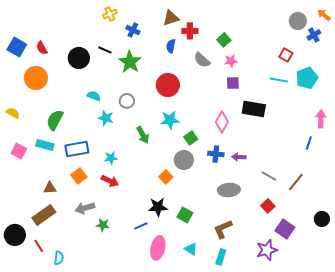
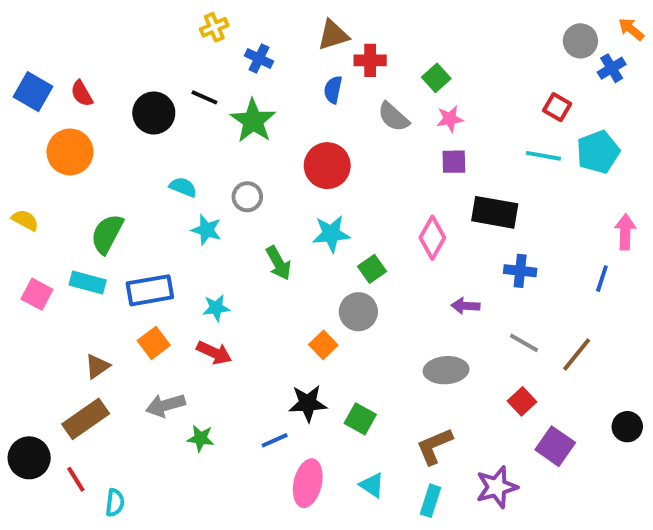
blue cross: (216, 154) -> (520, 271), moved
brown triangle: (50, 188) -> (97, 366), turned -32
purple star: (267, 250) -> (497, 487), moved

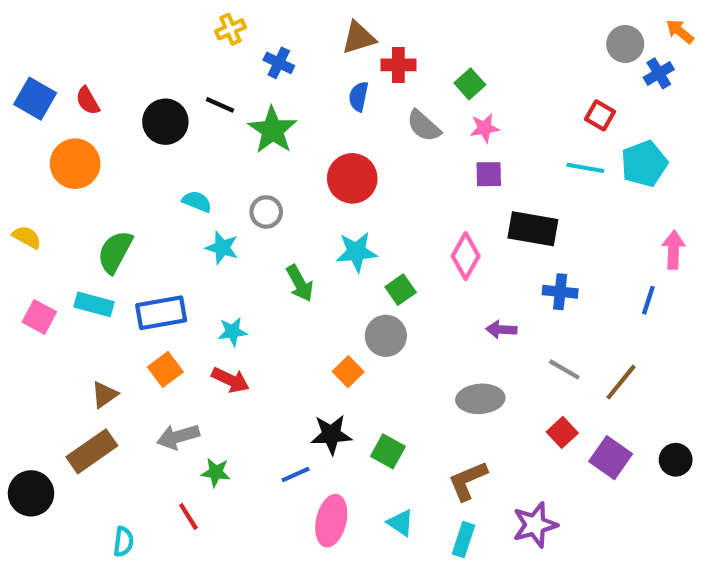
purple square: (555, 446) -> (611, 458), moved
red line: (76, 479) -> (188, 516), moved

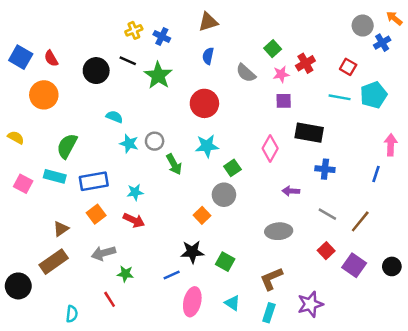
yellow cross: (230, 29) -> (134, 30), moved
red cross: (398, 65) -> (305, 63), moved, turned -30
gray circle: (266, 212) -> (155, 141), moved

